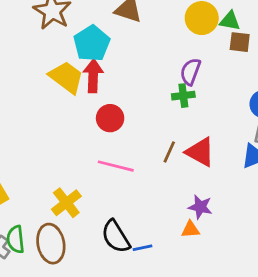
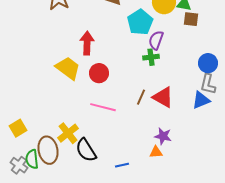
cyan pentagon: (92, 43) -> (140, 22), moved
yellow trapezoid: (66, 77) -> (68, 68), moved
black semicircle: (116, 237) -> (86, 150), moved
brown ellipse: (51, 244) -> (48, 150), moved

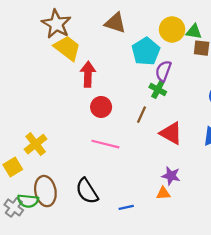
green cross: (151, 57) -> (158, 90), turned 35
yellow trapezoid: (68, 68) -> (67, 48), moved
brown line: (141, 97) -> (141, 115), moved
yellow cross: (68, 133) -> (36, 144), moved
green semicircle: (32, 159) -> (28, 201), turned -78

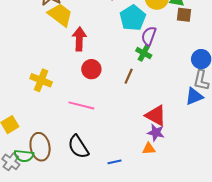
red triangle: (171, 133) -> (156, 115), moved
yellow cross: (36, 144) -> (41, 80), moved, turned -30
pink line: (105, 144) -> (81, 105), moved

